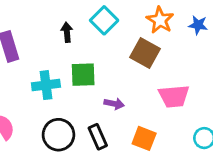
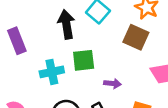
black arrow: (67, 32) -> (66, 24), size x1.6

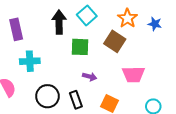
green square: (84, 60) -> (80, 47), moved
cyan cross: (52, 72) -> (30, 61), moved

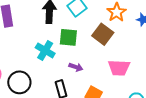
cyan cross: (30, 61) -> (45, 50), moved, turned 30
black circle: (47, 96) -> (19, 82), moved

